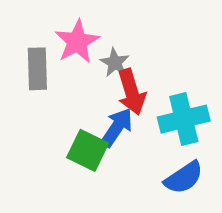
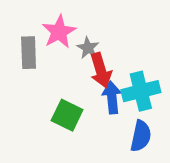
blue arrow: (117, 127) -> (112, 98), moved, turned -40
blue semicircle: (184, 178) -> (141, 136), turned -44

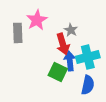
gray star: (88, 48) -> (71, 30), moved
green square: (67, 115) -> (58, 72), moved

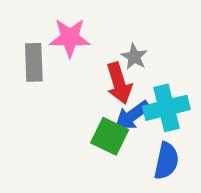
pink star: (37, 20) -> (70, 38), turned 30
blue arrow: (70, 61) -> (132, 115), turned -120

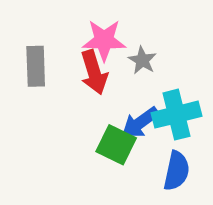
pink star: (70, 38) -> (104, 40), moved
red arrow: (119, 83) -> (94, 72), moved

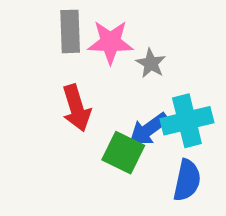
gray rectangle: (36, 66) -> (70, 31), moved
red arrow: (94, 72) -> (76, 108), moved

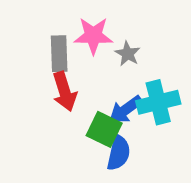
gray rectangle: (70, 31) -> (59, 54), moved
blue semicircle: (187, 180) -> (119, 153), moved

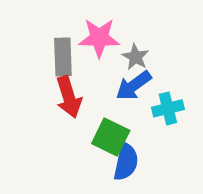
cyan cross: (158, 102) -> (168, 108), size x0.7
blue arrow: (126, 109) -> (134, 86), moved

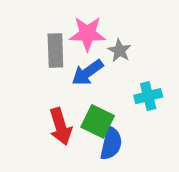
blue arrow: (134, 86) -> (87, 72), moved
red arrow: (69, 97) -> (61, 126), moved

